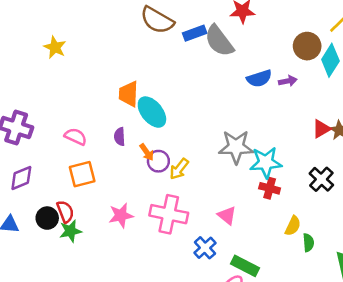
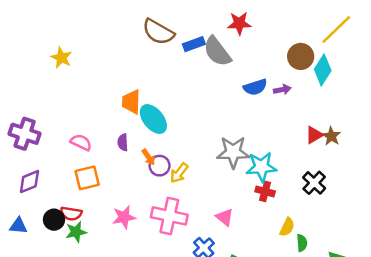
red semicircle: (65, 212) -> (71, 214), turned 120

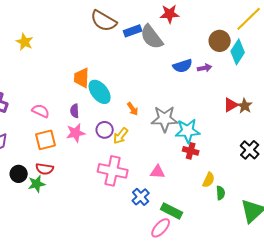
orange arrow: (148, 157) -> (133, 109), moved
black cross: (314, 183) -> (250, 150), moved
red semicircle: (71, 214) -> (45, 169), moved
pink star: (124, 217) -> (76, 133), moved
pink triangle: (225, 217) -> (158, 172), turned -35

